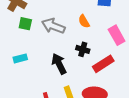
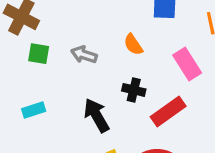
gray arrow: (53, 26) -> (84, 55), size x0.7

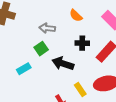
green square: (39, 54) -> (41, 49), moved, turned -32
black arrow: (97, 115) -> (63, 64), turned -30

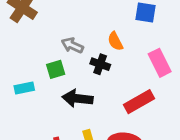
black cross: (82, 43) -> (100, 64), moved
black arrow: (63, 64) -> (78, 98), turned -30

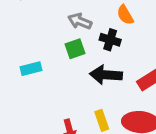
green square: (56, 69) -> (75, 49), moved
black arrow: (78, 98) -> (106, 75), moved

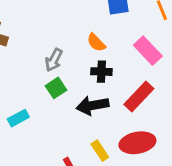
gray arrow: (80, 21) -> (54, 60), turned -70
black cross: (110, 40) -> (101, 72), moved

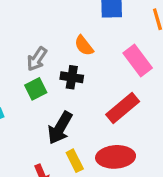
black cross: (101, 72) -> (72, 77), moved
black arrow: (92, 105) -> (60, 128), moved, turned -56

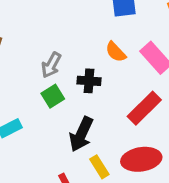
orange semicircle: (84, 46) -> (116, 52), moved

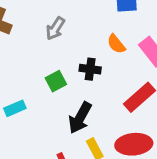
gray arrow: (51, 65) -> (55, 28), moved

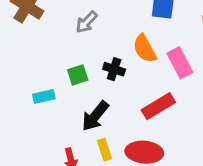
orange semicircle: (116, 44) -> (145, 49), size x1.4
cyan rectangle: (15, 108) -> (44, 96), moved

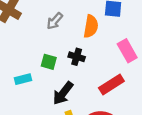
orange semicircle: (145, 49) -> (91, 26), moved, turned -140
green square: (78, 75) -> (49, 62), turned 35

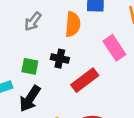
red rectangle: (111, 85) -> (85, 80), moved
black arrow: (63, 93) -> (30, 99), moved

